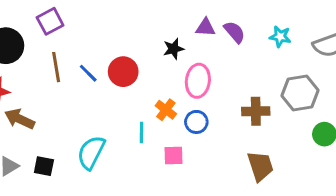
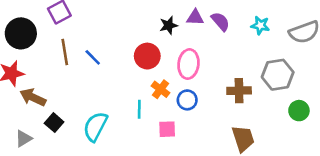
black star: (173, 49) -> (169, 25), moved
red circle: (123, 72) -> (147, 56), moved
black square: (44, 166) -> (54, 123), moved, turned 30

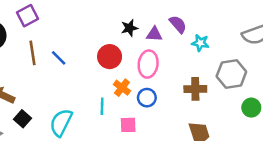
purple triangle: (195, 17) -> (154, 34), moved
cyan star: (260, 25) -> (200, 43), moved

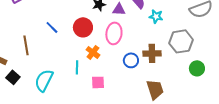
brown line: (32, 53) -> (26, 45), moved
blue line: (59, 58) -> (52, 27), moved
blue circle: (147, 98) -> (131, 60), moved

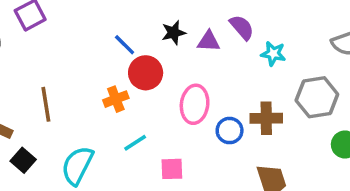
blue line: (52, 27) -> (125, 45), moved
pink ellipse: (114, 33) -> (195, 104), moved
orange cross: (93, 52) -> (116, 99), moved, turned 32
cyan line: (77, 67) -> (135, 143), turned 56

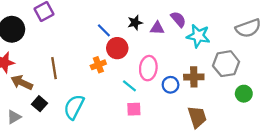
cyan star: (273, 54) -> (198, 36), size x1.5
cyan line: (135, 143) -> (129, 86), moved, turned 72

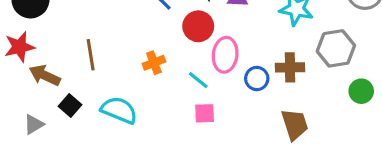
red circle: (117, 48) -> (198, 26), moved
orange cross: (98, 65) -> (154, 63), moved
cyan semicircle: (74, 107) -> (119, 110), turned 85

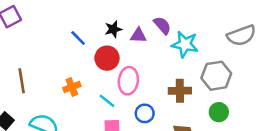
blue circle: (257, 79) -> (145, 113), moved
green circle: (361, 91) -> (219, 112), moved

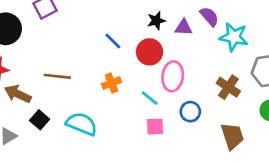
blue line: (78, 38) -> (113, 41), moved
brown line: (22, 81) -> (57, 76), turned -75
brown cross: (180, 91) -> (228, 87), turned 35

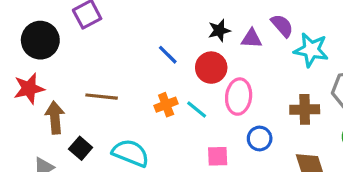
brown cross: (228, 87) -> (305, 109), turned -35
brown arrow: (18, 94) -> (55, 118), turned 60
cyan line: (150, 98) -> (197, 109), moved

